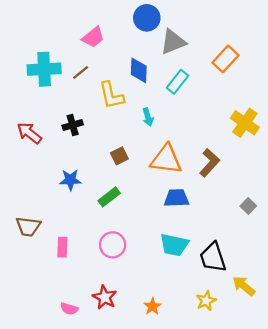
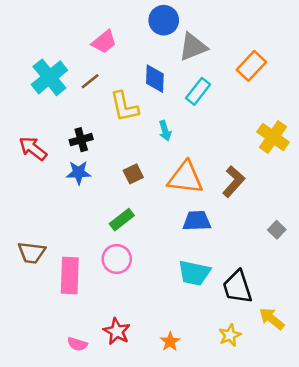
cyan cross: (44, 69) -> (49, 77), turned -36
blue star: (70, 180) -> (79, 173), moved
pink circle: (113, 245) -> (117, 259), moved
pink rectangle: (62, 247) -> (70, 276), size x1.6

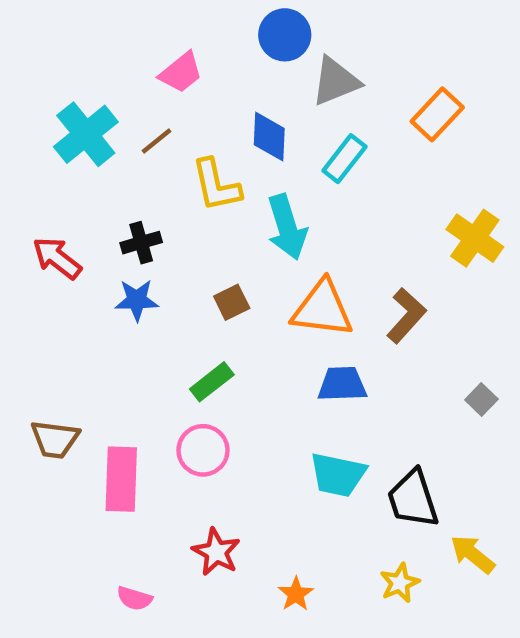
cyan arrow: (165, 131) -> (287, 227), size x1.8
red star: (117, 331) -> (216, 552), moved

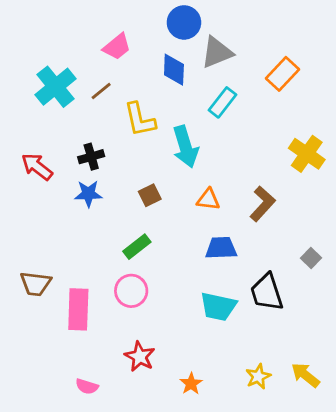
blue diamond: (269, 137) -> (174, 70), moved
orange triangle: (322, 309) -> (208, 199), size x0.6
black trapezoid: (413, 499) -> (267, 292), moved
yellow arrow: (473, 554) -> (305, 375), moved

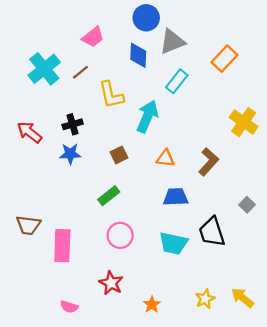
cyan arrow: (185, 147) -> (147, 116), turned -140
pink circle: (131, 291) -> (120, 235), moved

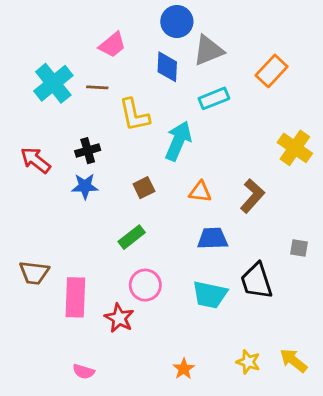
brown line: (80, 72) -> (97, 87), turned 42
cyan rectangle: (177, 81) -> (214, 98), turned 30
gray square: (247, 205) -> (299, 248), turned -35
red star: (111, 283) -> (119, 318), moved
yellow star: (205, 299) -> (248, 362), turned -30

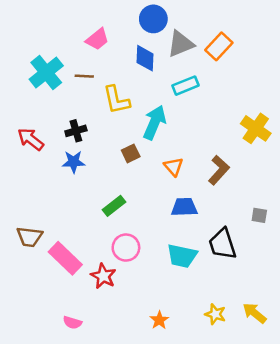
orange rectangle: (272, 71) -> (219, 46), moved
brown square: (144, 188) -> (131, 153), moved
orange triangle: (200, 192) -> (174, 167), turned 42
pink rectangle: (75, 297) -> (65, 258), turned -48

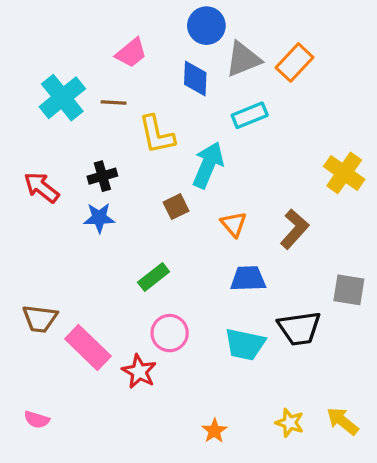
gray square: (259, 215) -> (349, 290), size x1.5
black trapezoid: (222, 244) -> (299, 328), turned -80
pink semicircle: (72, 323) -> (37, 420), moved

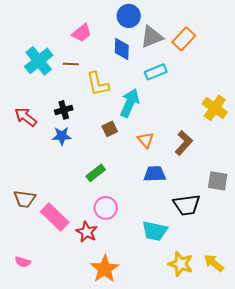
cyan trapezoid: (245, 344) -> (155, 231), moved
yellow star: (290, 423) -> (181, 264), size x1.4
orange star: (214, 431) -> (105, 269), moved, size x1.8

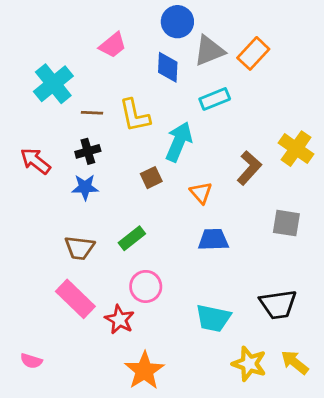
brown line: (71, 64) -> (92, 113), moved
brown L-shape: (184, 143) -> (249, 168), moved
gray square: (218, 181) -> (286, 223), moved
brown trapezoid: (25, 199) -> (80, 248), moved
black trapezoid: (187, 205) -> (278, 304), moved

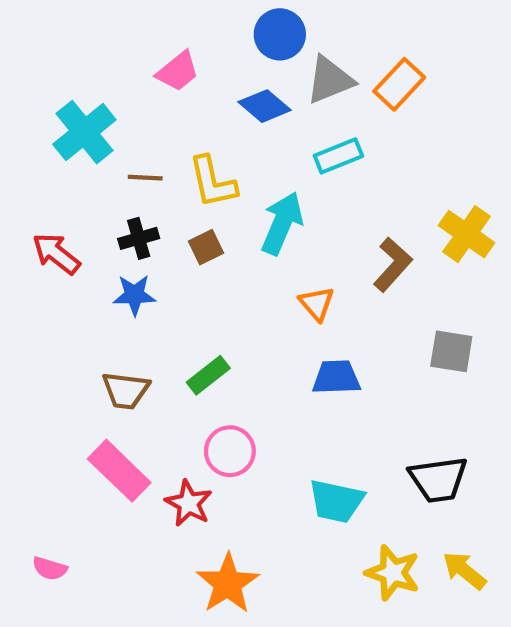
blue diamond: (168, 67) -> (265, 106), turned -52
brown square: (151, 178) -> (206, 247), moved

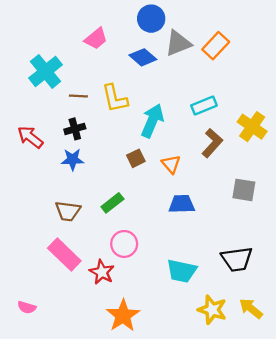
cyan rectangle: (338, 156) -> (204, 105), moved
brown square: (206, 247) -> (136, 158), moved

